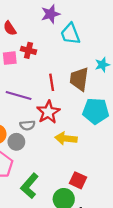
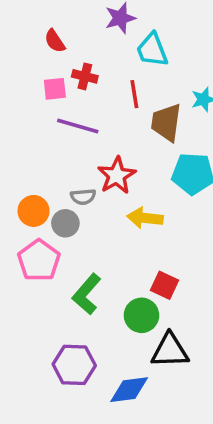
red line: (52, 82) -> (134, 94), moved
purple line: (19, 96) -> (78, 126), moved

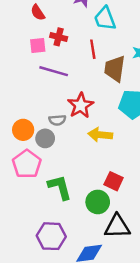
green L-shape: (87, 294) -> (60, 187), turned 124

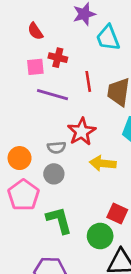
red line: (93, 49) -> (88, 81), moved
gray circle: (45, 138) -> (54, 174), moved

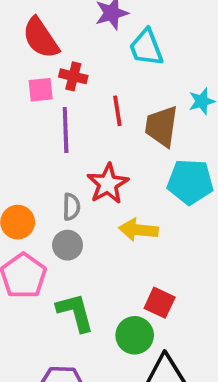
red semicircle: (35, 31) -> (41, 38), size x1.6
purple line: (53, 95) -> (66, 130), turned 72
gray semicircle: (57, 147) -> (71, 207), turned -84

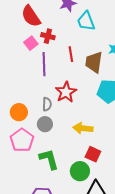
pink square: (41, 90) -> (31, 43), turned -32
yellow arrow: (138, 230) -> (83, 128), moved

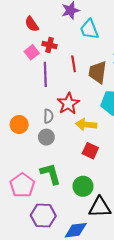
red semicircle: (31, 16) -> (32, 24), size x0.7
yellow arrow: (83, 128) -> (86, 125), moved
pink pentagon: (22, 140) -> (22, 185), moved
red square: (93, 154) -> (90, 151), moved

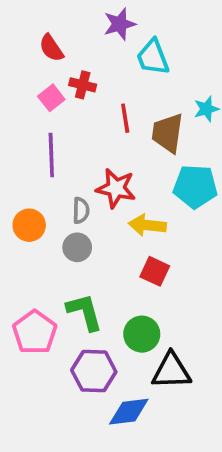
purple line: (45, 74) -> (51, 155), moved
red star: (68, 104) -> (116, 188), turned -30
purple hexagon: (43, 216) -> (94, 371), moved

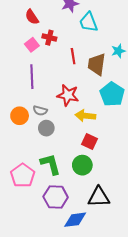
cyan pentagon: (195, 186) -> (112, 94), turned 30
gray semicircle: (81, 210) -> (40, 111), moved, turned 104
green circle: (142, 334) -> (82, 165), moved

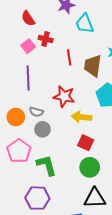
green circle: (82, 165) -> (90, 167), moved
pink pentagon: (23, 175) -> (19, 151), moved
purple hexagon: (56, 197) -> (37, 198), moved

